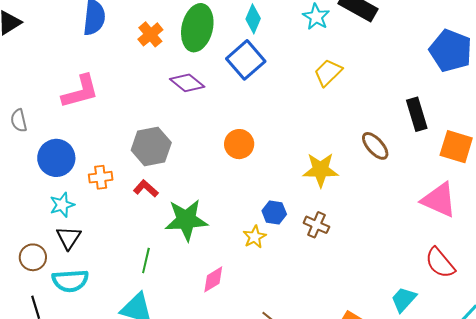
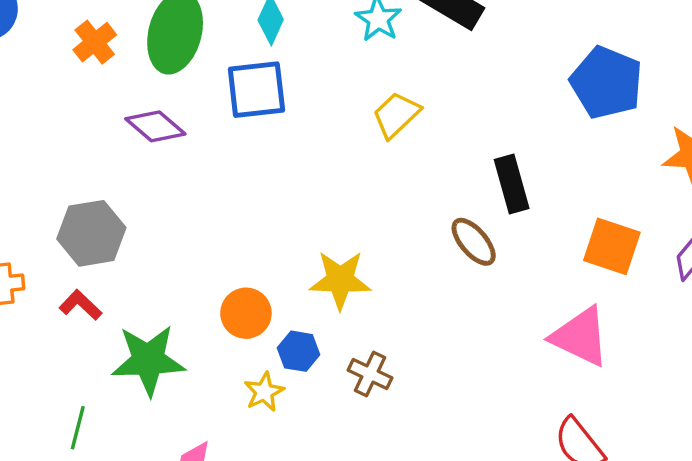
blue square: (246, 60) -> (256, 90), turned 33
black rectangle: (417, 114) -> (512, 184), moved
orange circle: (239, 144) -> (246, 313), moved
yellow star: (321, 170) -> (340, 280), moved

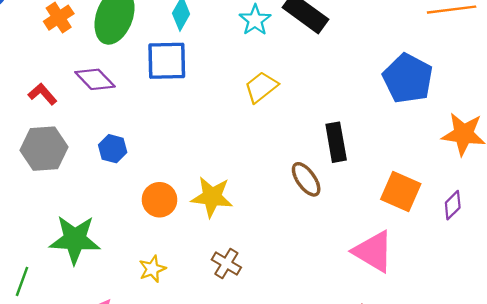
red L-shape: (80, 305) -> (42, 94), moved
orange circle: (246, 313) -> (159, 200), moved
blue hexagon: (299, 351) -> (113, 149), moved

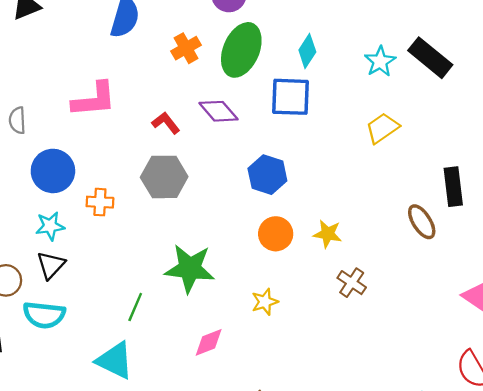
blue hexagon: (113, 149) -> (267, 175), moved, size x1.4
yellow star: (212, 197) -> (328, 234), size x0.7
brown cross: (226, 263) -> (352, 283), moved

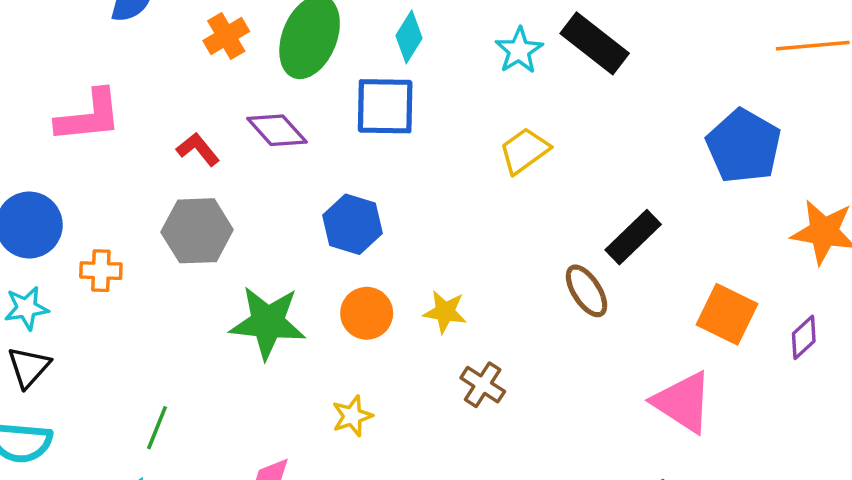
black rectangle: (453, 187) -> (633, 237), turned 54
green star: (190, 268) -> (268, 322), moved

